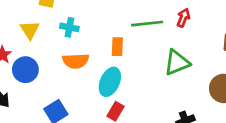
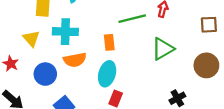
cyan cross: (69, 27) -> (65, 32), size x1.5
blue circle: (25, 70) -> (45, 74), moved

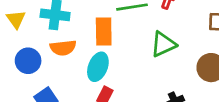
orange rectangle: (109, 42) -> (104, 32), size x1.5

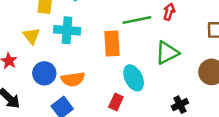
orange semicircle: (63, 48) -> (73, 79), moved
cyan ellipse: (98, 67) -> (134, 78), moved, turned -45

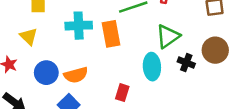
cyan cross: (67, 30) -> (79, 26), moved
cyan ellipse: (134, 78) -> (152, 67), moved, turned 30
black cross: (180, 105) -> (186, 63), moved, turned -35

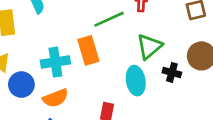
cyan cross: (79, 26) -> (55, 62), moved
blue circle: (46, 73) -> (21, 85), moved

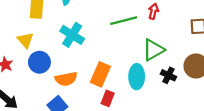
orange rectangle: (88, 50) -> (100, 74), moved, turned 30
cyan cross: (55, 62) -> (72, 35), moved, turned 30

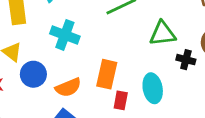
green triangle: (153, 50) -> (163, 34), turned 35
cyan ellipse: (137, 77) -> (153, 88), moved

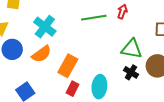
green triangle: (163, 34) -> (132, 49), moved
orange semicircle: (68, 87) -> (41, 54), moved, turned -30

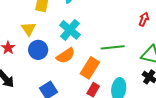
green line: (94, 18) -> (113, 47), moved

